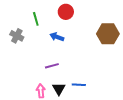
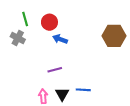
red circle: (66, 12) -> (49, 22), moved
green line: (36, 19) -> (25, 19), moved

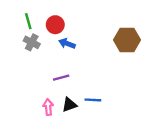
gray cross: (18, 38) -> (32, 42), moved
black triangle: (62, 94) -> (69, 105), turned 40

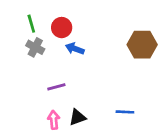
purple line: (61, 78) -> (56, 87), moved
blue line: (93, 100) -> (125, 112), moved

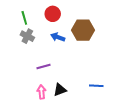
red circle: (62, 28) -> (53, 14), moved
brown hexagon: (142, 45) -> (83, 30), moved

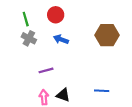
brown hexagon: (83, 30) -> (107, 35), moved
black triangle: (60, 90) -> (63, 95), turned 40

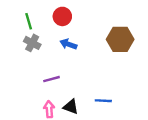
blue line: (102, 91) -> (103, 101), moved

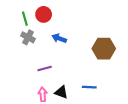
red circle: (62, 16) -> (44, 14), moved
brown hexagon: (120, 39) -> (104, 49), moved

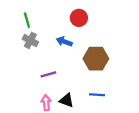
red circle: (44, 14) -> (79, 18), moved
brown hexagon: (104, 49) -> (96, 59), moved

